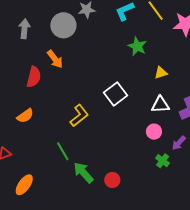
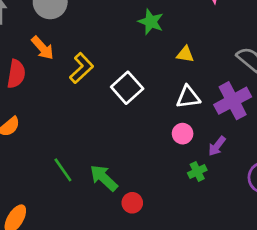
yellow triangle: (161, 73) -> (185, 54), turned 32
yellow L-shape: (79, 116) -> (82, 68), moved
green cross: (163, 161) -> (197, 172), turned 32
green arrow: (83, 173) -> (104, 178), moved

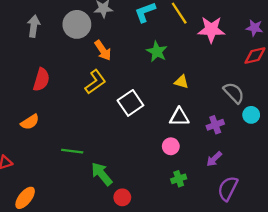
orange arrow: (43, 48) -> (103, 50), moved
purple cross: (233, 101) -> (215, 125), size x0.6
purple arrow: (217, 146) -> (214, 159), moved
green line: (63, 170) -> (72, 151), moved, turned -55

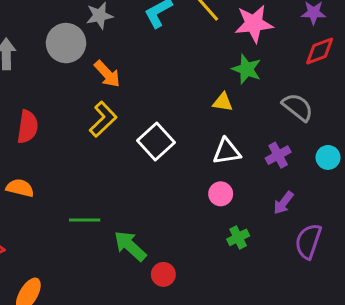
green star: (157, 52) -> (247, 69), moved
cyan circle: (251, 115) -> (328, 157), moved
orange semicircle: (30, 122) -> (20, 188), turned -126

